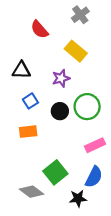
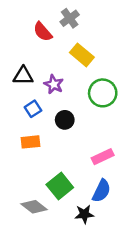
gray cross: (80, 15) -> (70, 18), moved
purple star: (61, 78) -> (54, 84), moved, turned -30
green circle: (87, 107) -> (103, 93), moved

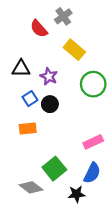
black circle: (65, 120) -> (50, 104), moved

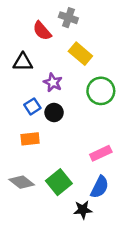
gray cross: (63, 16) -> (68, 18), turned -35
black triangle: (21, 69) -> (23, 62), moved
gray diamond: (31, 187) -> (22, 182), moved

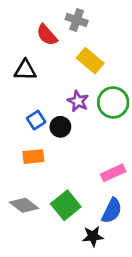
purple star: (53, 82) -> (78, 101), moved

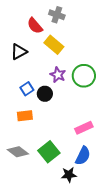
yellow rectangle: (90, 61) -> (54, 45), moved
black triangle: (25, 70) -> (19, 52), turned -30

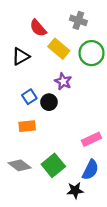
gray cross: (57, 15) -> (78, 20), moved
green circle: (84, 76) -> (92, 53), moved

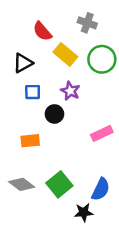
blue square: (29, 97) -> (33, 92), moved, turned 32
pink rectangle: (92, 139) -> (102, 133), moved

